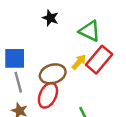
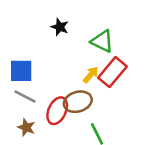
brown ellipse: (53, 74) -> (78, 102), moved
gray line: (18, 82) -> (25, 97), turned -48

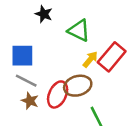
black star: (60, 27) -> (44, 14), moved
green triangle: (102, 41) -> (79, 30), moved
brown star: (26, 127) -> (30, 101), moved

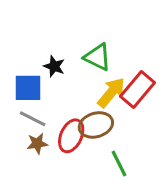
black star: (44, 14) -> (54, 66), moved
yellow arrow: (90, 59) -> (111, 93), size x1.5
brown star: (30, 101) -> (37, 144), turned -30

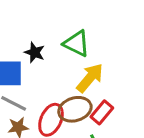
red rectangle: (138, 90) -> (102, 112), moved, size x0.7

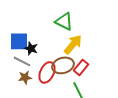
black star: (35, 52) -> (31, 48), moved

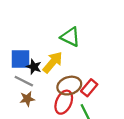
yellow arrow: (73, 44) -> (53, 62), moved
red ellipse: (47, 72) -> (64, 102), moved

